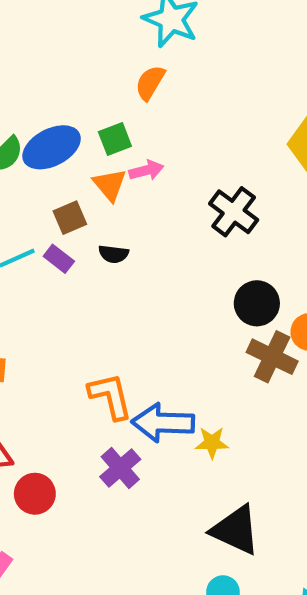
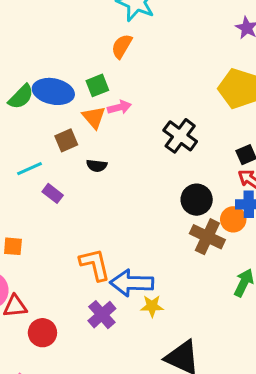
blue ellipse: (52, 147) -> (53, 91), turned 39
purple rectangle: (59, 259) -> (53, 193), moved
yellow star: (212, 443) -> (152, 306), moved

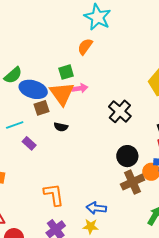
blue ellipse: (53, 91) -> (33, 89), moved
orange triangle: (94, 117) -> (62, 94), size x1.5
brown cross: (207, 237) -> (133, 182), turned 35
blue arrow: (132, 283) -> (96, 208), moved, size x0.7

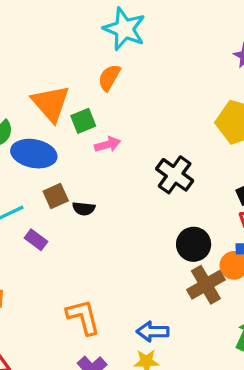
orange triangle: (62, 94) -> (51, 103), moved
brown square: (42, 108) -> (56, 196), moved

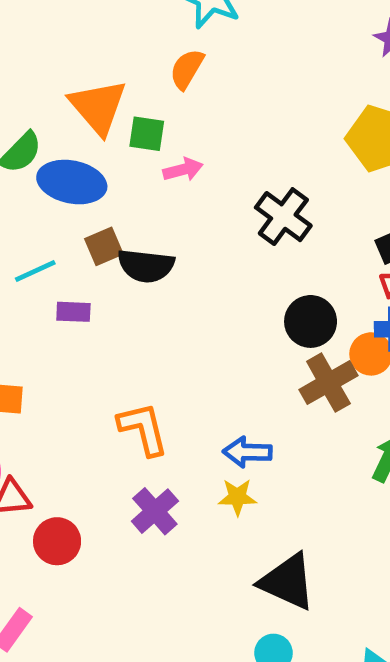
green square: (83, 121) -> (147, 134), turned 30
black semicircle: (84, 209) -> (146, 266), size x1.6
purple rectangle: (36, 240) -> (73, 312), turned -35

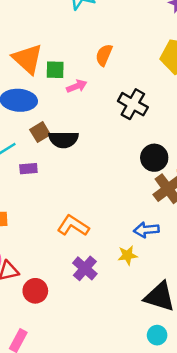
orange semicircle: (187, 69) -> (104, 55), moved
orange L-shape: (143, 429) -> (73, 226), turned -36
blue arrow: (247, 452) -> (146, 230), moved

